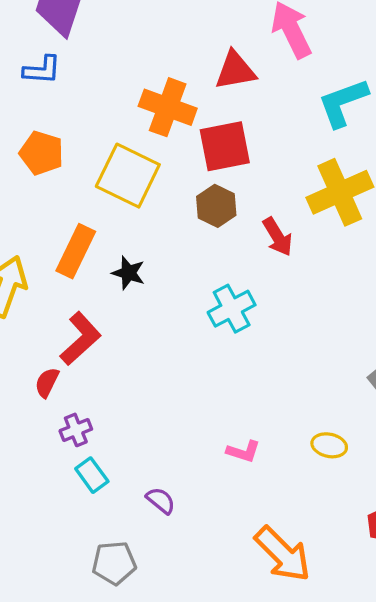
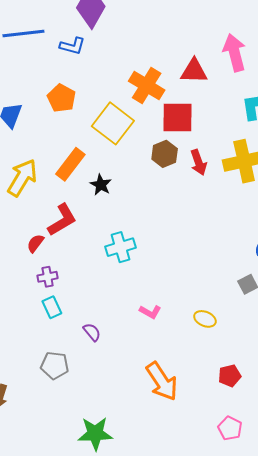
red arrow: (278, 237) -> (199, 162), moved
cyan cross: (232, 309) -> (120, 247), moved

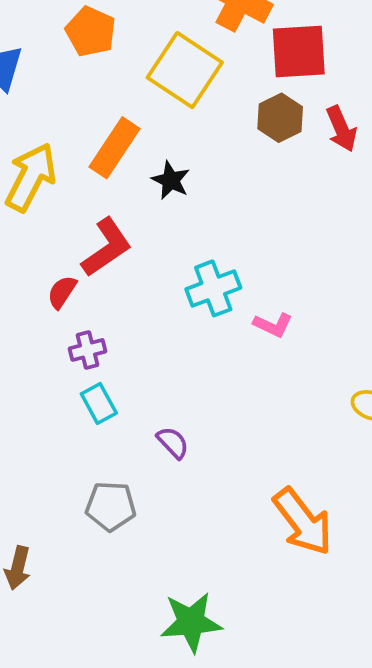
pink L-shape: (150, 312) -> (273, 325), moved

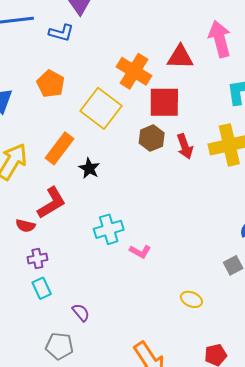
red semicircle: (62, 292) -> (25, 226), turned -114
gray pentagon: (111, 506) -> (59, 346), moved

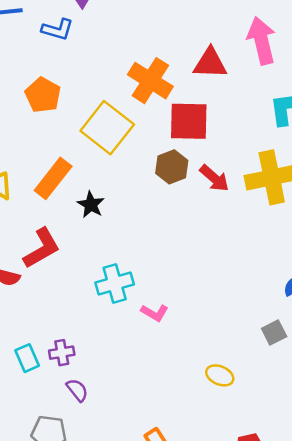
red arrow: (185, 146) -> (214, 178), turned -30
purple cross: (37, 259) -> (62, 353), moved

